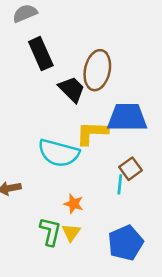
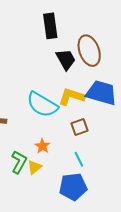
brown ellipse: (97, 70) -> (89, 51), turned -48
brown square: (131, 169) -> (79, 127), moved
cyan line: (120, 184) -> (79, 159), moved, turned -49

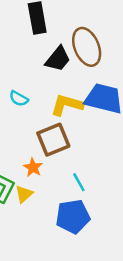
black trapezoid: (66, 59) -> (58, 59), turned 70
cyan semicircle: (42, 105) -> (19, 99), moved, size x0.5
brown square: (79, 127) -> (53, 140), moved, size x1.5

